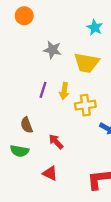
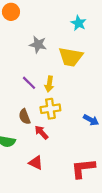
purple line: (43, 90) -> (29, 83), turned -63
yellow cross: (85, 105) -> (50, 109), moved
brown semicircle: (27, 125) -> (25, 117), moved

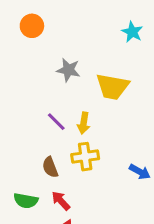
cyan star: (79, 23) -> (132, 32), moved
red arrow: (41, 132) -> (61, 201), moved

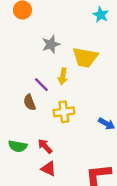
gray star: (68, 70) -> (51, 44), turned -30
yellow arrow: (84, 123) -> (63, 76), moved
brown semicircle: (50, 167) -> (30, 102), moved

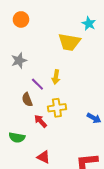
gray star: (51, 44) -> (19, 61), moved
yellow trapezoid: (85, 57) -> (69, 42), moved
red arrow: (45, 146) -> (41, 121), moved

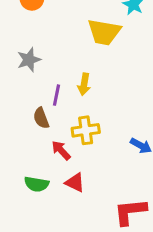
purple line: (37, 84) -> (56, 95), turned 56
green semicircle: (17, 138) -> (37, 184), moved
red triangle: (44, 157) -> (75, 183), moved

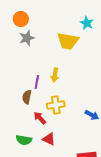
gray star: (29, 60) -> (27, 38), moved
brown semicircle: (41, 118) -> (27, 97), turned 32

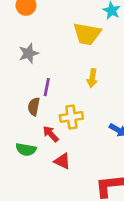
gray star: (27, 38) -> (29, 53), moved
yellow arrow: (55, 75) -> (92, 78), moved
green semicircle: (24, 140) -> (26, 149), moved

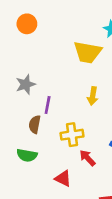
gray star: (29, 53) -> (26, 84), moved
red arrow: (51, 134) -> (87, 158), moved
green semicircle: (26, 149) -> (27, 155), moved

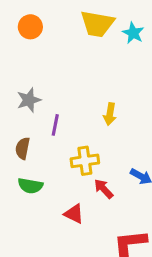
yellow trapezoid: (87, 52) -> (97, 24), moved
brown semicircle: (35, 124) -> (23, 148), moved

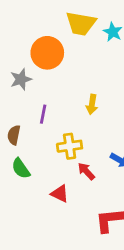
orange circle: (30, 27) -> (47, 53), moved, size x1.5
gray star: (29, 100) -> (21, 79), moved
green semicircle: (30, 186) -> (21, 168), turned 45

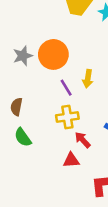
orange circle: (47, 53) -> (53, 54), moved
purple line: (43, 114) -> (66, 88), moved, turned -42
red triangle: (60, 194) -> (71, 160), moved, turned -30

